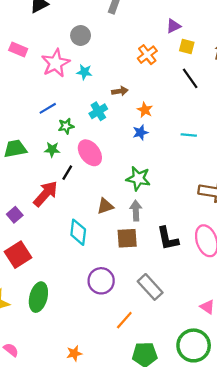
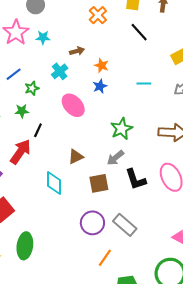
pink ellipse: (90, 153) -> (73, 105), moved
green star: (138, 178) -> (122, 129), moved, turned -30
gray arrow: (136, 211) -> (115, 158), moved, turned -120
purple circle: (101, 281) -> (92, 223), moved

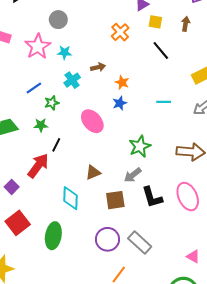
cyan cross: (60, 71) -> (72, 80), moved
green ellipse: (25, 246) -> (53, 236), moved

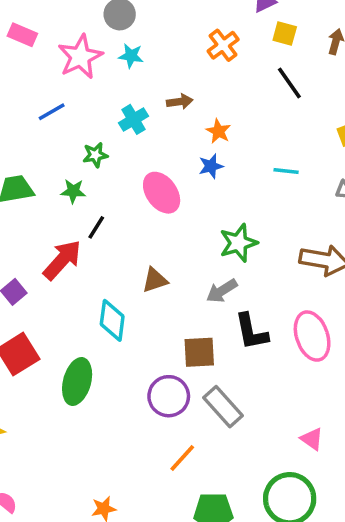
cyan star: (64, 52) -> (131, 56), moved
blue line: (34, 88) -> (52, 112), moved
brown square: (115, 200) -> (199, 352), moved

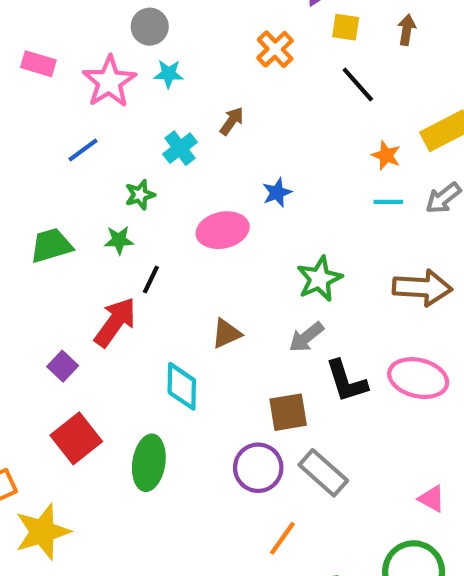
brown arrow: (180, 102) -> (232, 121), turned -40
orange star: (218, 131) -> (386, 155), moved
cyan line: (286, 171) -> (388, 202), moved
pink ellipse: (162, 193) -> (223, 230), turned -60
pink ellipse: (312, 336) -> (418, 378), turned -51

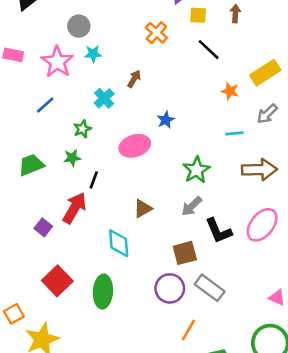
cyan line: (388, 202) -> (235, 133), moved
purple square: (63, 366) -> (43, 227), moved
pink ellipse: (418, 378) -> (262, 225), turned -60

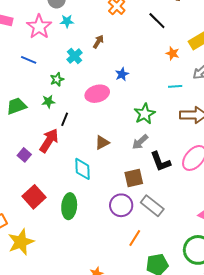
blue line: (45, 105) -> (29, 60), turned 63

